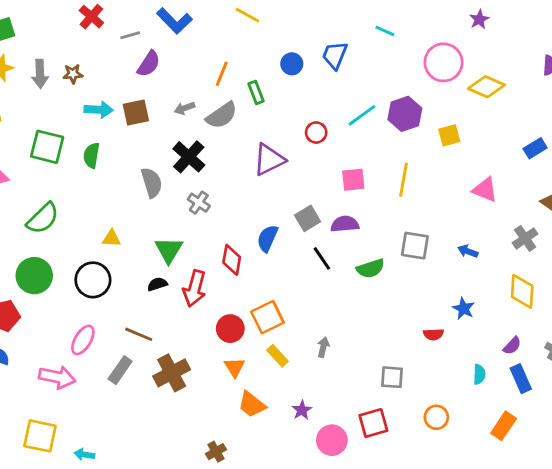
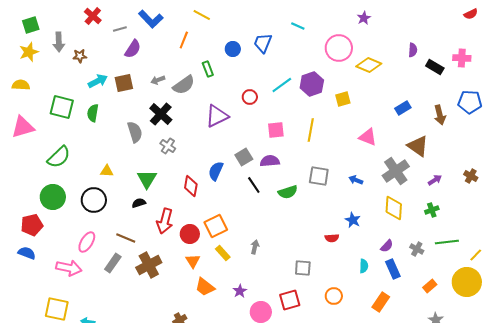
gray arrow: (40, 74) -> (59, 42), moved
orange line: (222, 74) -> (184, 40), moved
cyan arrow: (99, 110) -> (98, 81), turned -30
gray cross: (525, 238) -> (396, 171), size x1.5
red arrow: (195, 288) -> (165, 221), moved

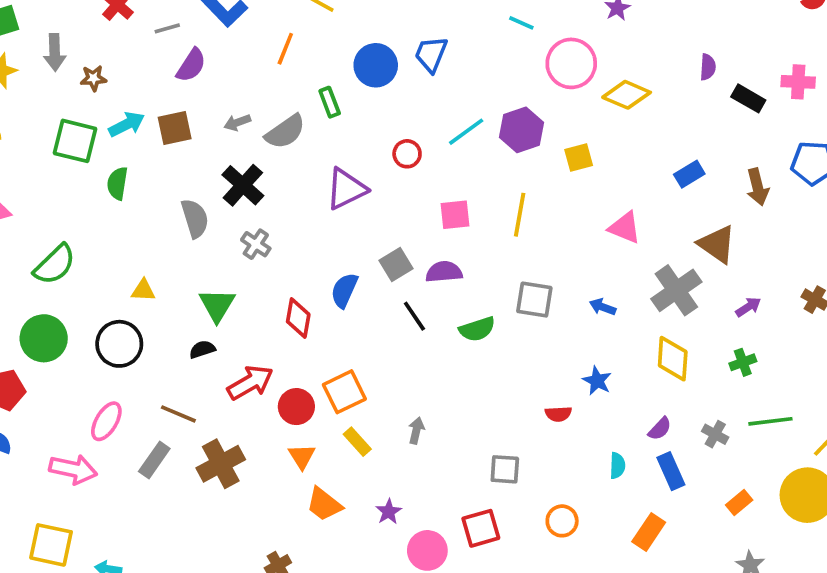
cyan line: (298, 26) -> (521, 23), moved
blue circle: (233, 49) -> (376, 65), size x1.5
green square: (62, 107) -> (75, 141), moved
red arrow: (165, 221) -> (250, 383), turned -135

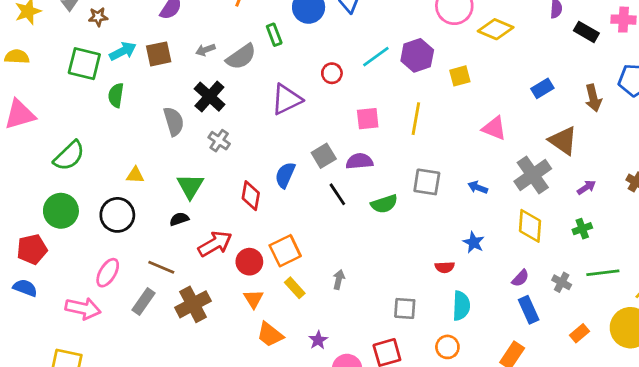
cyan semicircle: (617, 466) -> (461, 306), moved, size x1.5

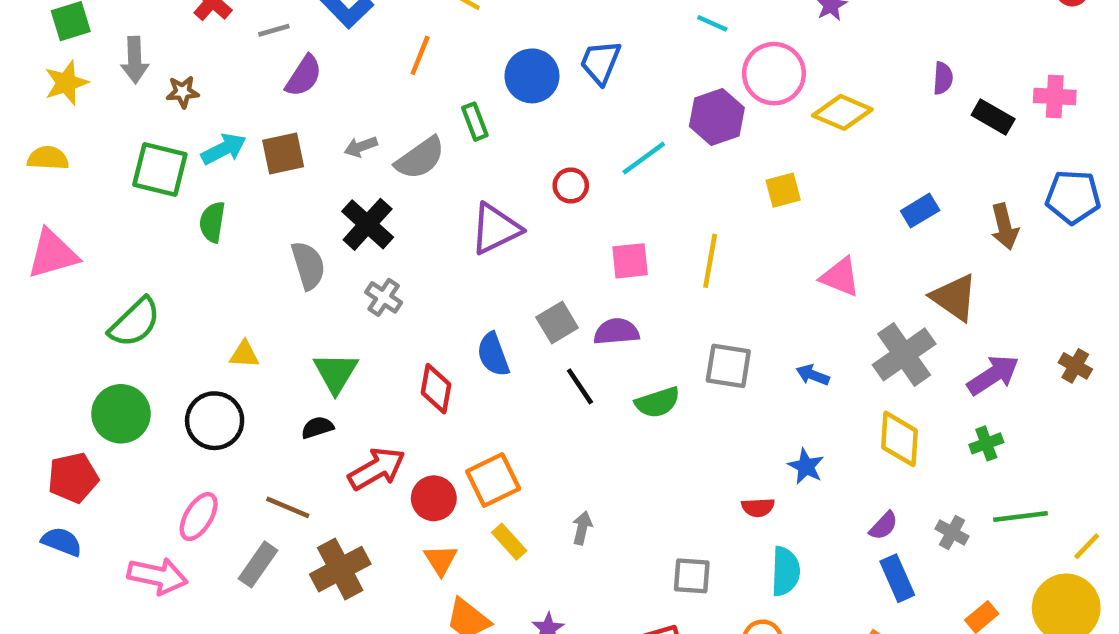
purple hexagon: (417, 55) -> (717, 117), moved
blue semicircle: (285, 175) -> (493, 354), turned -44
purple arrow: (586, 187) -> (993, 375), size x1.6

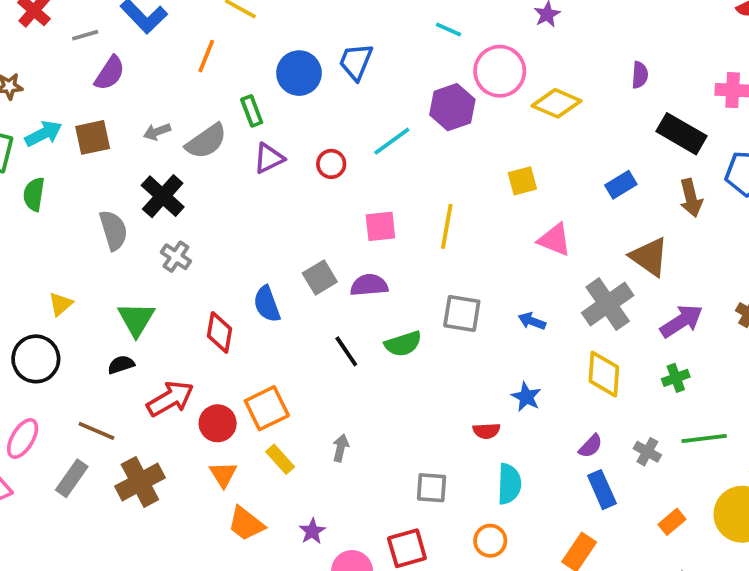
black rectangle: (993, 117) -> (681, 134), moved, size x1.4
yellow square: (783, 190) -> (522, 181), moved
purple triangle: (495, 229) -> (269, 158), moved, size x0.7
yellow triangle: (244, 354) -> (60, 304), turned -44
black line: (580, 386) -> (346, 351), moved

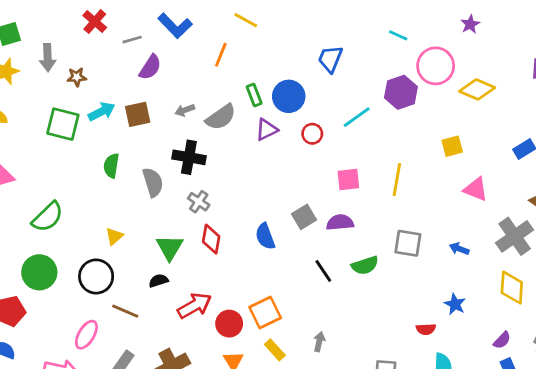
blue circle: (299, 73) -> (289, 96), moved
green semicircle: (34, 194) -> (111, 166), moved
black cross: (163, 196) -> (189, 157), turned -32
red diamond: (219, 332) -> (211, 239), moved
brown line: (96, 431) -> (125, 311), moved

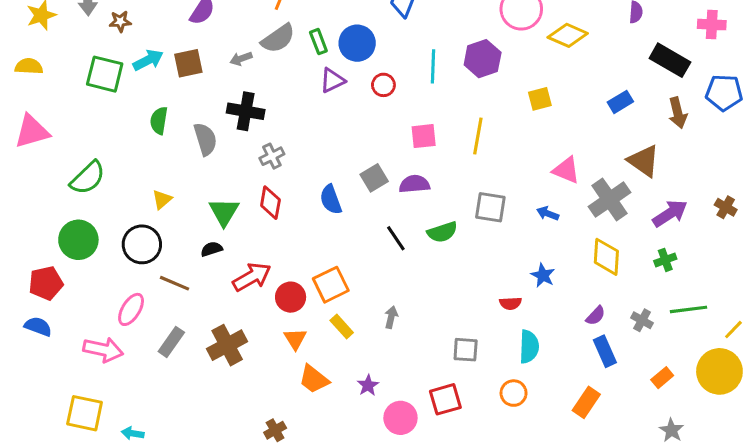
purple hexagon: (401, 92) -> (483, 59), moved
gray semicircle: (221, 117) -> (278, 38), moved
cyan line: (357, 117) -> (433, 66), turned -52
pink triangle: (476, 189) -> (566, 170), moved
gray cross: (199, 202) -> (272, 156), moved, turned 30

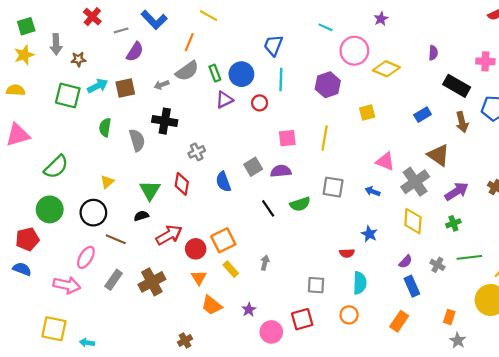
cyan line: (433, 66) -> (281, 79), moved
gray cross: (272, 156) -> (197, 152), moved
orange rectangle: (662, 378) -> (449, 317), moved, turned -32

